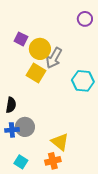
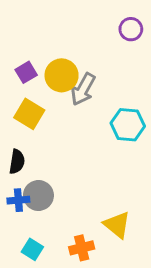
purple square: (21, 39) -> (26, 72), moved, turned 32
yellow square: (36, 73) -> (29, 114), moved
yellow triangle: (60, 142) -> (117, 225), moved

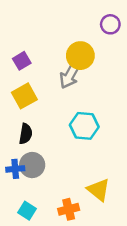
yellow circle: (62, 75) -> (80, 56), moved
yellow square: (29, 114) -> (24, 96), turned 30
cyan hexagon: (128, 125) -> (84, 126), moved
black semicircle: (17, 162) -> (26, 134), moved

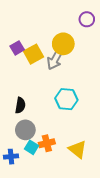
yellow square: (24, 96) -> (34, 54), moved
blue cross: (15, 169) -> (11, 157), moved
orange cross: (69, 209) -> (47, 143), moved
cyan square: (27, 211) -> (32, 147), moved

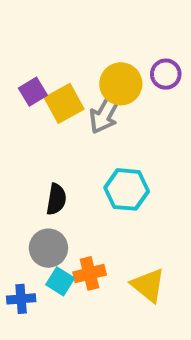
purple circle: (87, 19) -> (166, 74), moved
black semicircle: (20, 105) -> (56, 199), moved

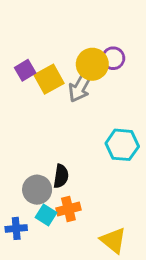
purple circle: (166, 74) -> (113, 58), moved
cyan hexagon: (127, 189) -> (122, 145), moved
black semicircle: (56, 199) -> (61, 176), moved
yellow triangle: (148, 285) -> (113, 240), moved

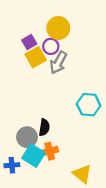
purple circle: (113, 58) -> (51, 46), moved
yellow circle: (92, 64) -> (58, 28), moved
purple square: (25, 70) -> (29, 42), moved
cyan square: (46, 215) -> (33, 155), size x1.5

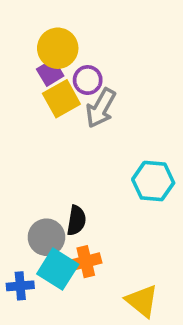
yellow circle: (58, 28) -> (58, 48), moved

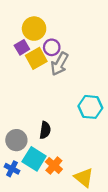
purple square: (50, 73) -> (22, 47), moved
gray circle: (46, 237) -> (16, 140), moved
orange cross: (86, 262) -> (54, 165), moved, turned -35
blue cross: (20, 286) -> (12, 169), turned 32

